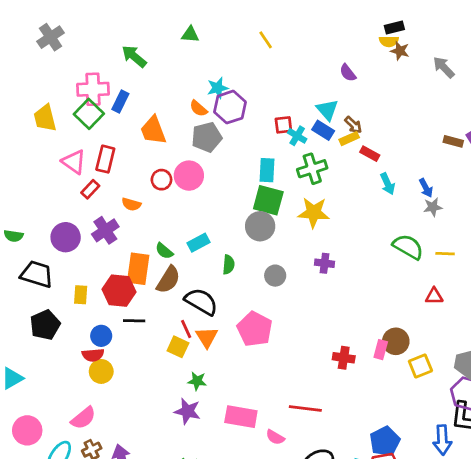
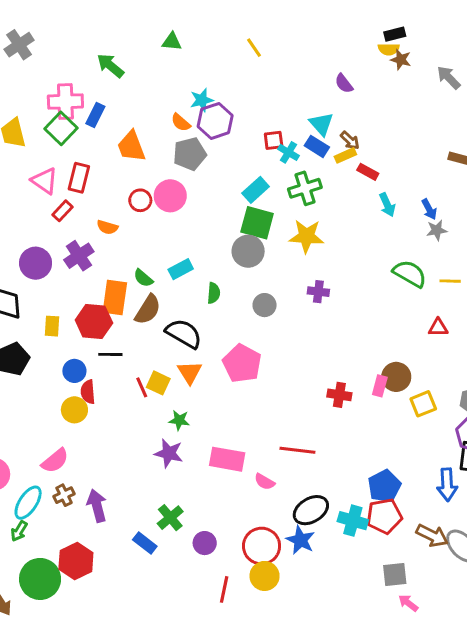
cyan rectangle: (267, 170) -> (256, 190), turned 45
red line: (186, 329) -> (142, 387), moved
red semicircle: (93, 355) -> (88, 392), moved, turned 90

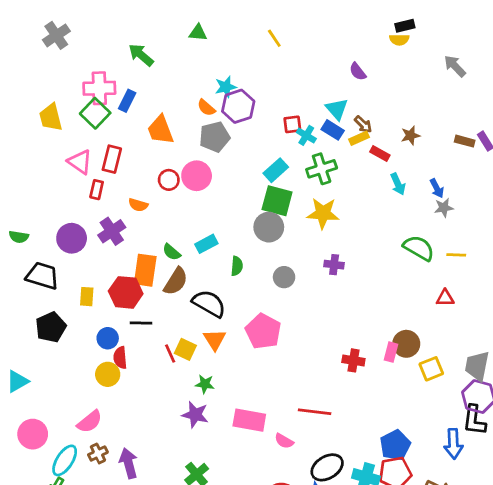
brown star: (401, 60) -> (410, 135), moved, turned -30
red rectangle: (62, 211) -> (97, 190), turned -30

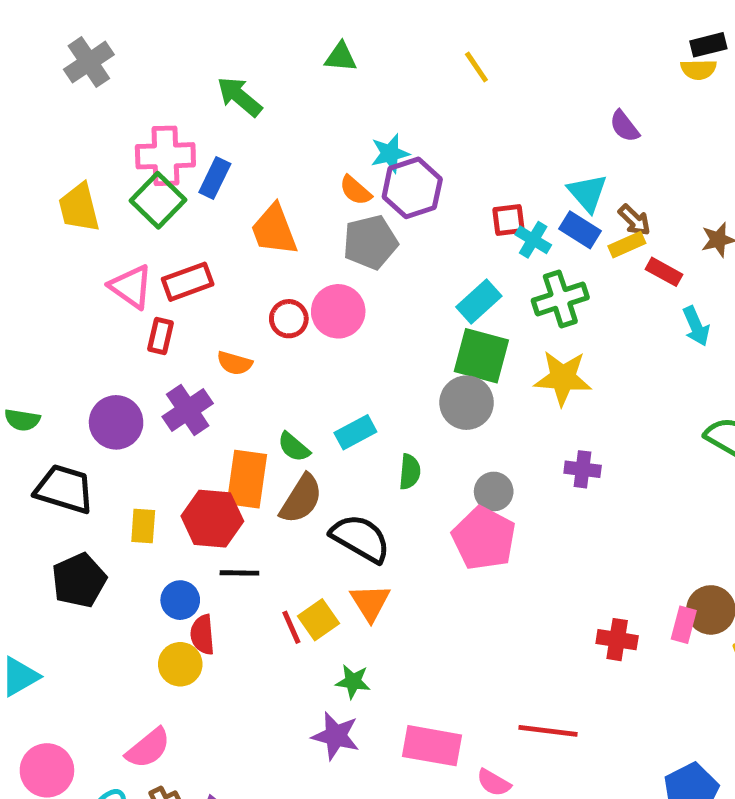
red rectangle: (112, 159) -> (188, 282), turned 56
pink pentagon: (263, 331) -> (484, 538), moved
yellow square: (185, 349) -> (318, 620), turned 30

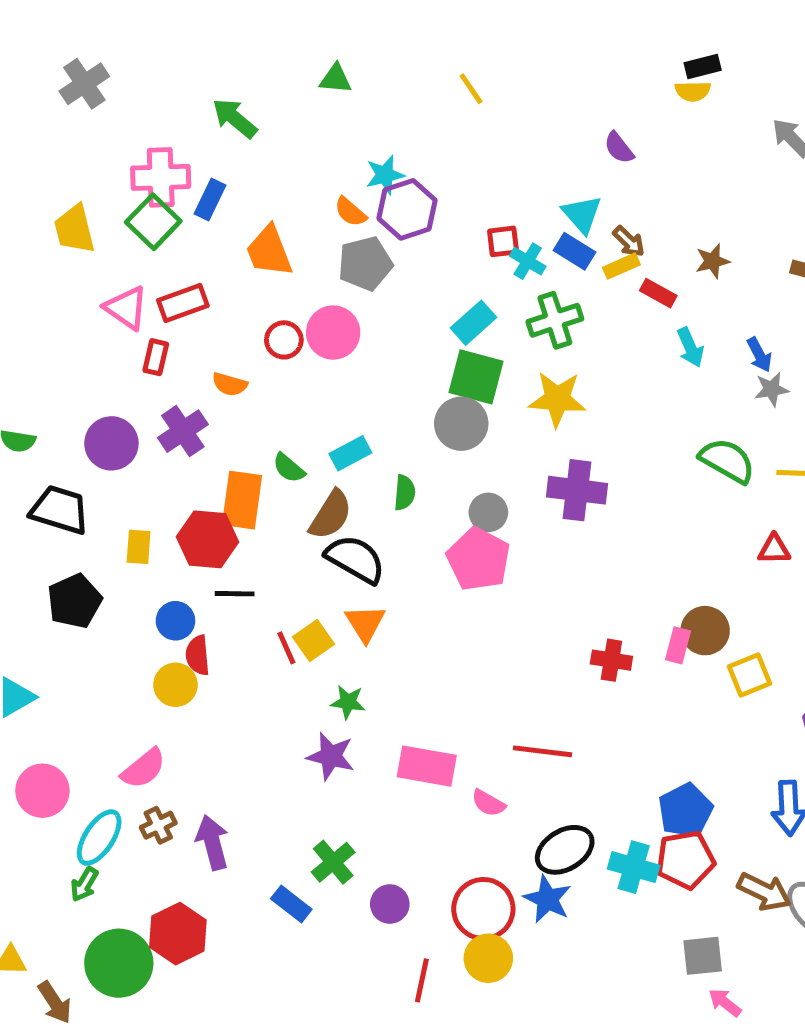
purple cross: (583, 469) -> (577, 490), size x1.6
brown semicircle: (301, 499) -> (331, 515), moved

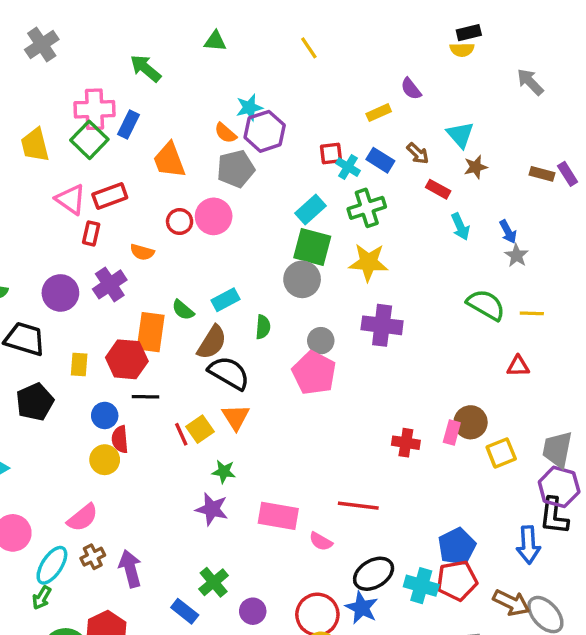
cyan triangle: (582, 214) -> (460, 135), moved
yellow rectangle: (621, 266) -> (379, 113), moved
gray star: (772, 389) -> (516, 256), turned -30

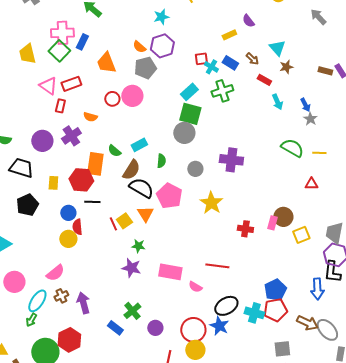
cyan star: (249, 107) -> (161, 17), moved
yellow star: (368, 262) -> (211, 203), moved, turned 30
pink pentagon: (314, 373) -> (169, 196), moved

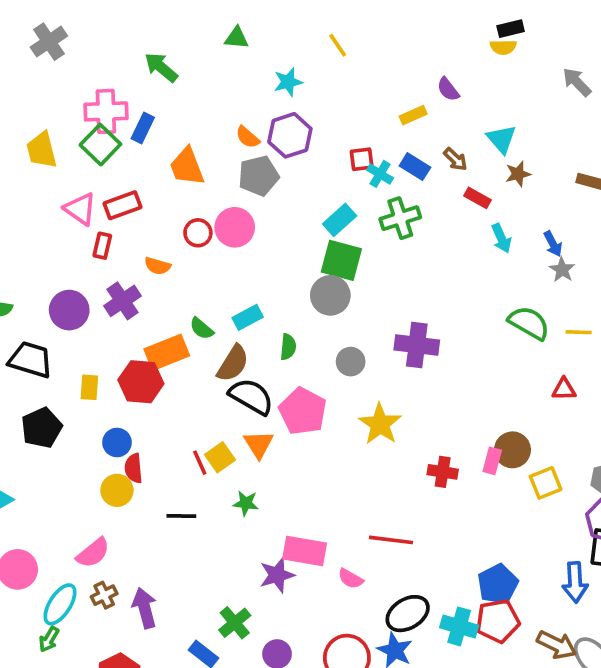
orange rectangle: (95, 164) -> (167, 352), turned 60
black line: (92, 202) -> (181, 516), moved
purple star: (131, 268) -> (277, 575), moved, turned -30

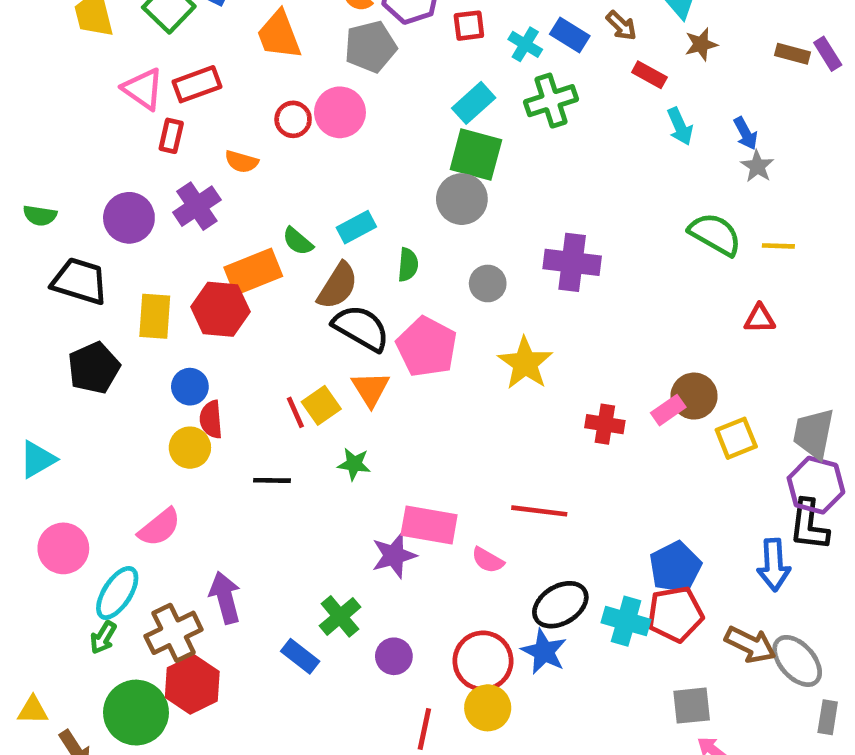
red square: (362, 159) -> (469, 26), moved
yellow rectangle: (89, 387) -> (155, 316), size x1.4
pink rectangle: (492, 461) -> (668, 410), turned 40
brown cross: (104, 595) -> (174, 633), moved, size x1.6

